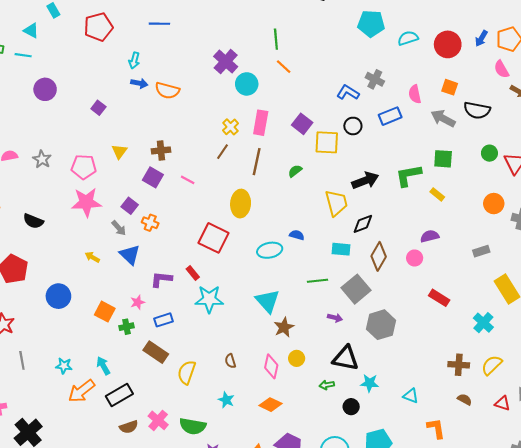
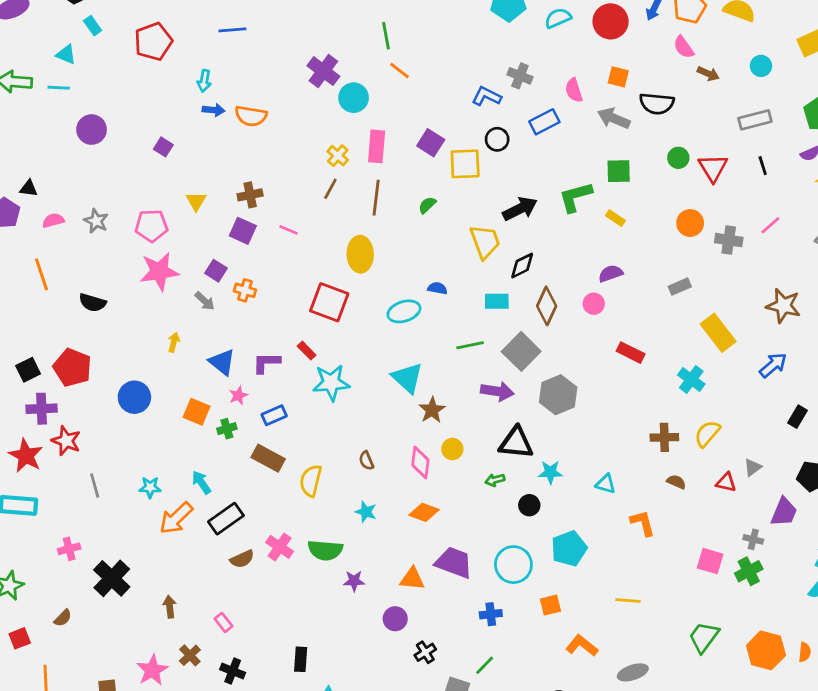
blue triangle: (130, 255) -> (222, 362), moved
yellow arrow: (92, 257) -> (174, 342), turned 80
purple arrow: (335, 318) -> (497, 391), size x1.6

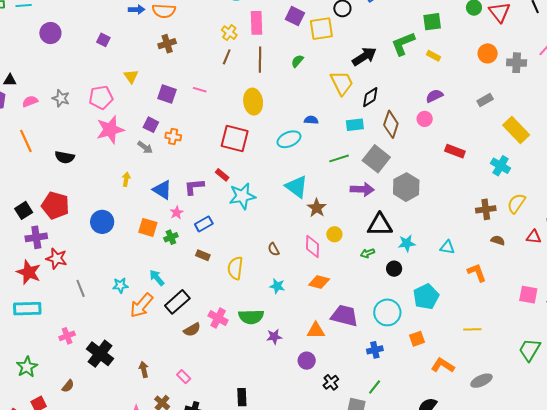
brown cross: (250, 195) -> (167, 44), moved
brown rectangle: (268, 458) -> (203, 255), size x0.6

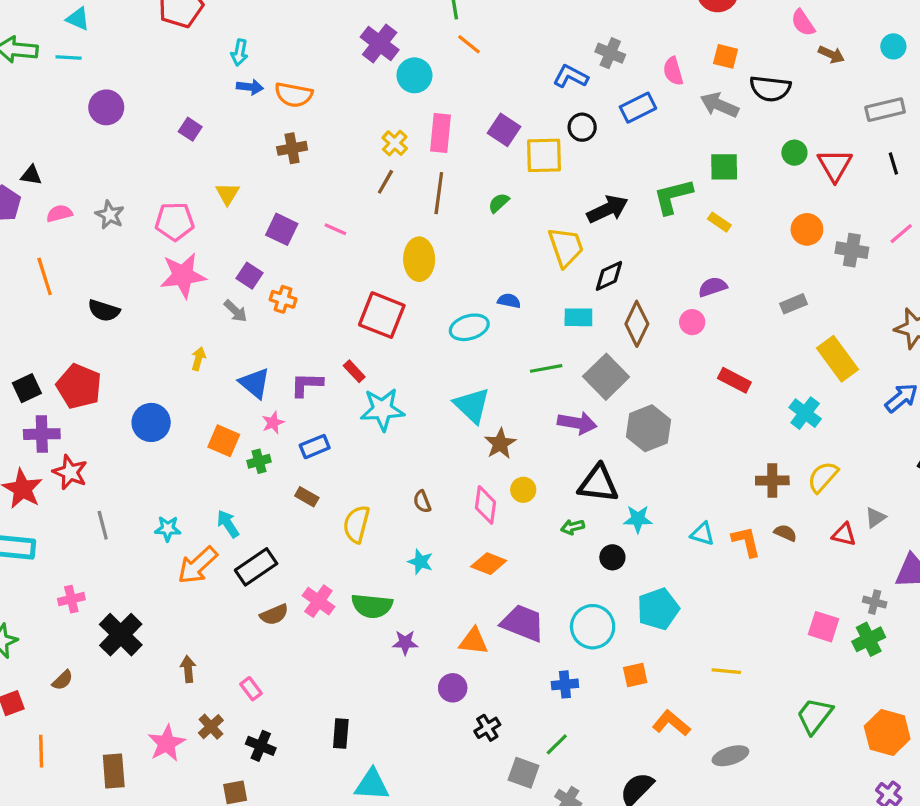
orange L-shape: (477, 273) -> (746, 542), moved

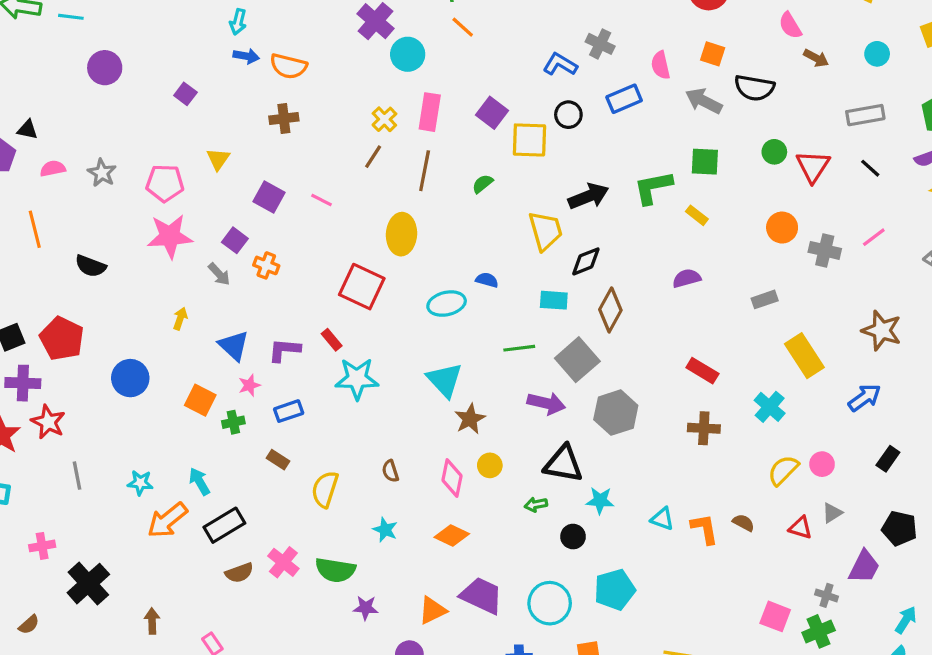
black line: (893, 164) -> (870, 168), turned -35
pink circle: (692, 322) -> (822, 464), moved
brown cross: (772, 480) -> (704, 428), moved
orange triangle: (473, 641) -> (432, 610), turned -36

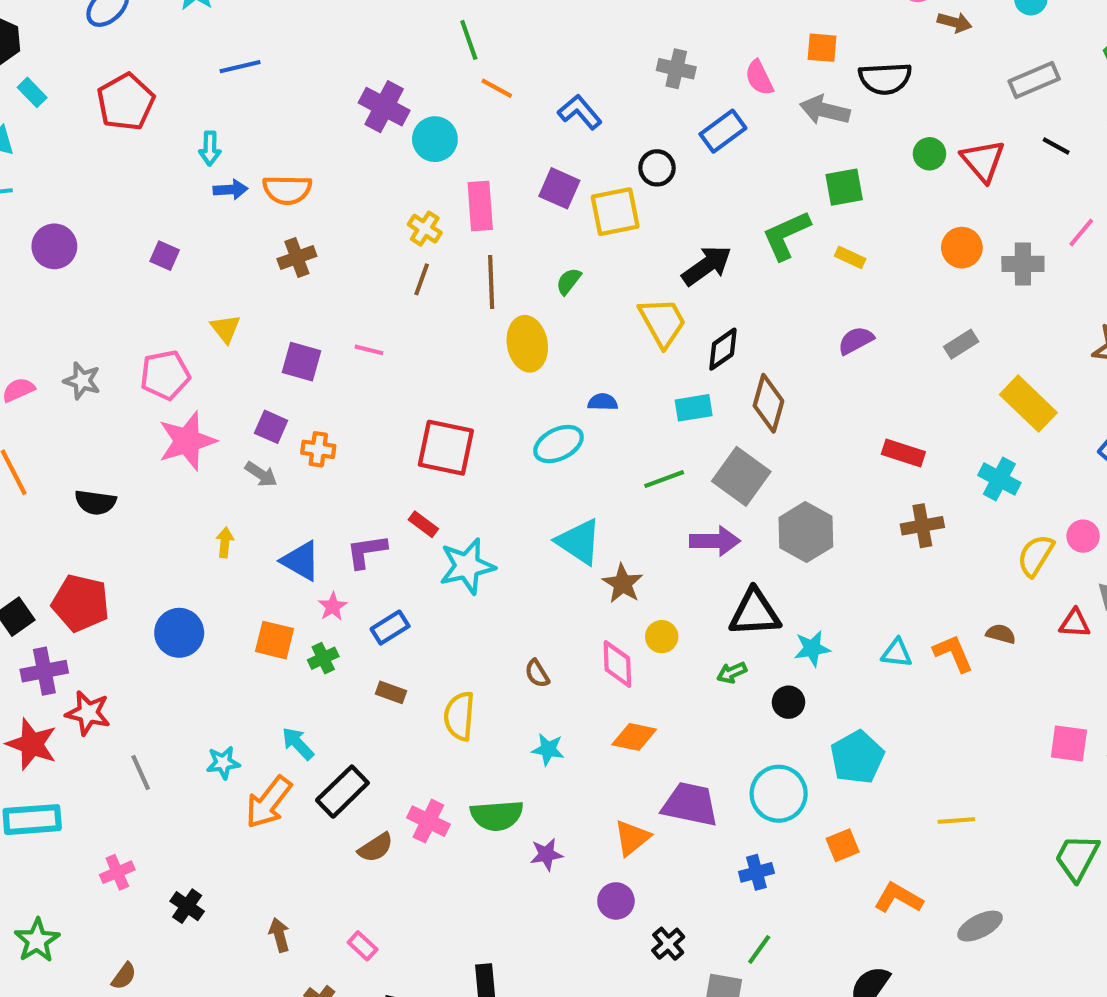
blue L-shape: (560, 64) -> (580, 112), moved, turned 32
yellow ellipse: (401, 234) -> (527, 344), moved
black cross: (88, 584) -> (187, 906), size x0.6

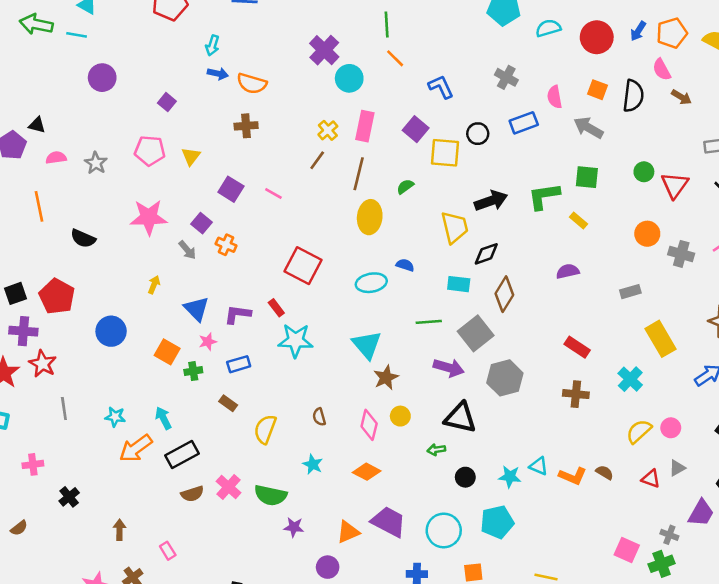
black semicircle: (885, 78) -> (633, 96), moved, turned -96
pink pentagon: (165, 375) -> (150, 151), moved
cyan star: (812, 648) -> (510, 477), moved
orange L-shape: (953, 653) -> (573, 476), turned 120

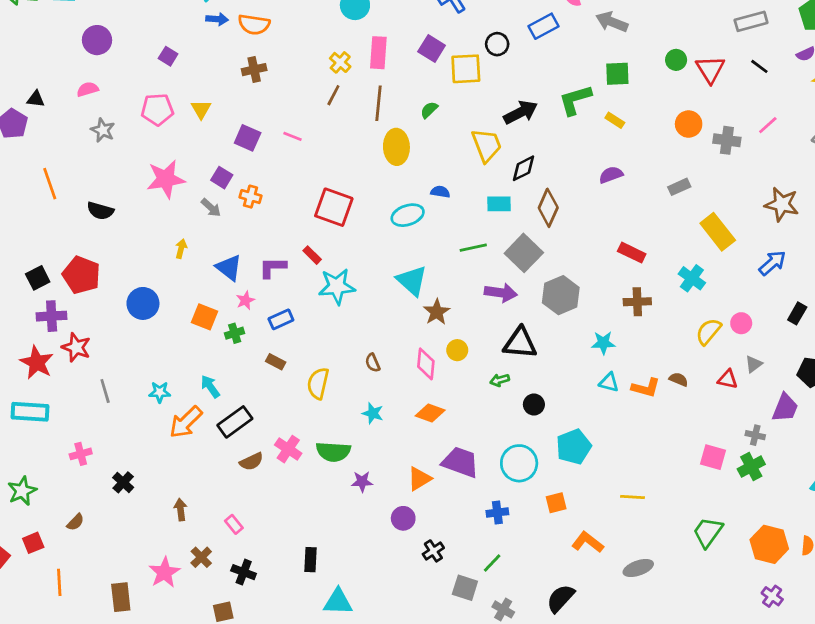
pink semicircle: (56, 158) -> (88, 89), moved
cyan star: (510, 477) -> (603, 343), moved

